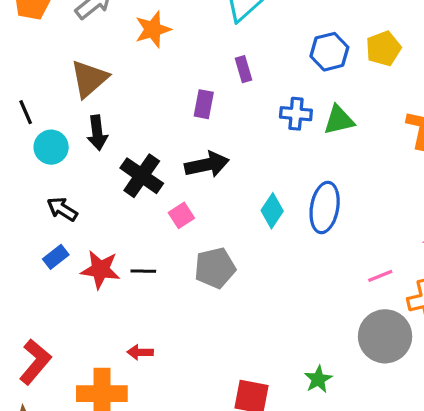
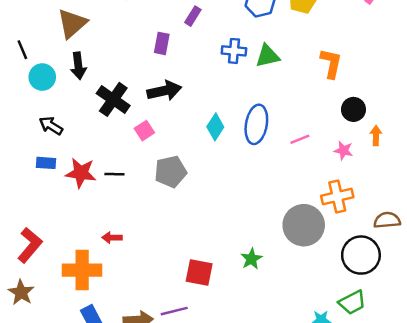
purple rectangle: (243, 69) -> (193, 16), turned 48
blue rectangle: (56, 257) -> (46, 163), turned 42
pink line: (380, 276) -> (300, 139), moved

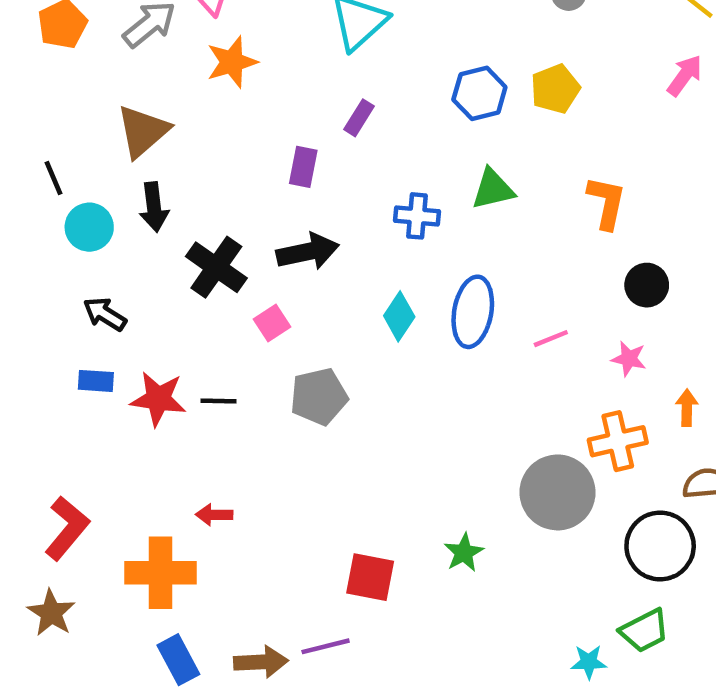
blue cross: (234, 51) -> (417, 216), moved
orange arrow: (376, 136) -> (687, 408), moved

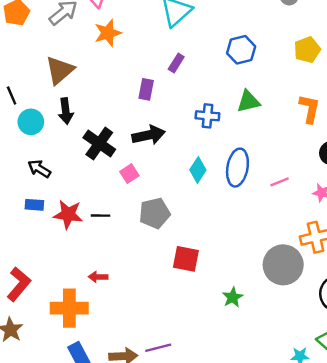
yellow pentagon: (555, 89) -> (307, 50), moved
red square: (370, 577) -> (186, 259), moved

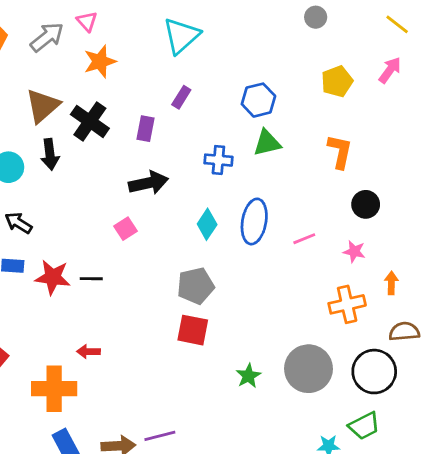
blue hexagon: (241, 50) -> (258, 100), moved
black cross: (99, 143) -> (90, 121), moved
gray pentagon: (155, 213) -> (196, 286), moved
gray circle: (283, 265) -> (308, 369), moved

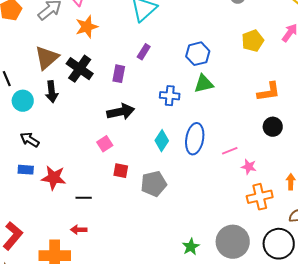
orange L-shape: (340, 151) -> (269, 92), moved, turned 70
pink star: (354, 252) -> (249, 167), moved
black line: (91, 279) -> (84, 198), moved
red square: (193, 330) -> (121, 171), moved, size x0.7

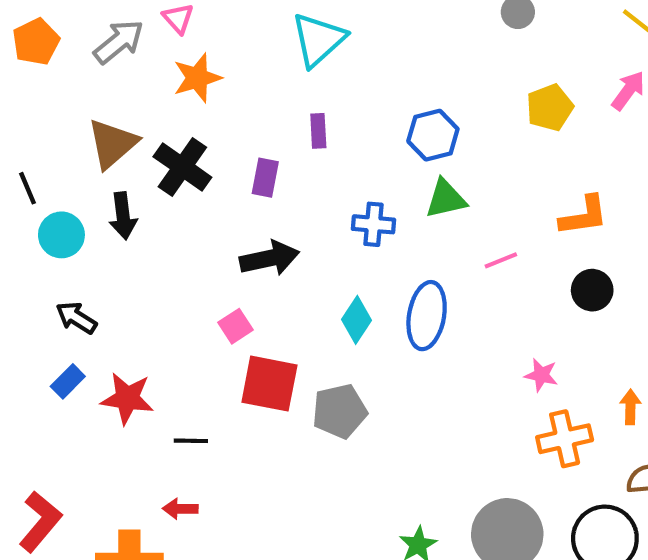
purple rectangle: (144, 52) -> (318, 131), turned -35
pink line: (230, 151) -> (501, 260), moved
blue rectangle: (26, 170) -> (68, 381), turned -49
red square: (121, 171) -> (269, 384), size x1.8

